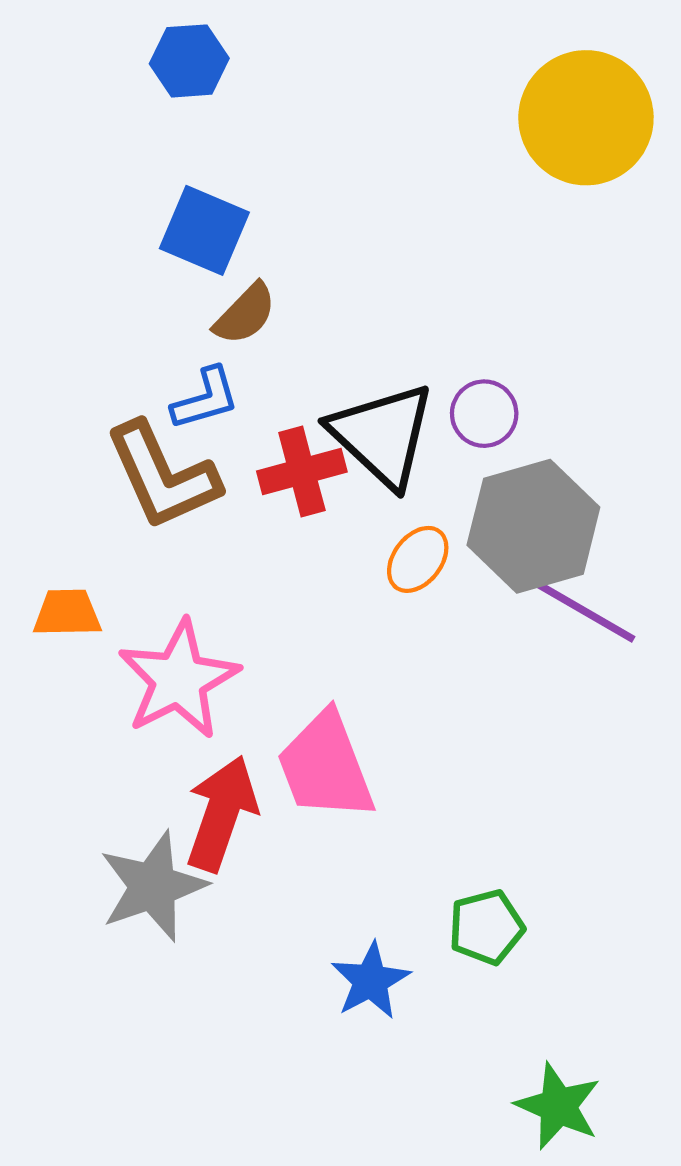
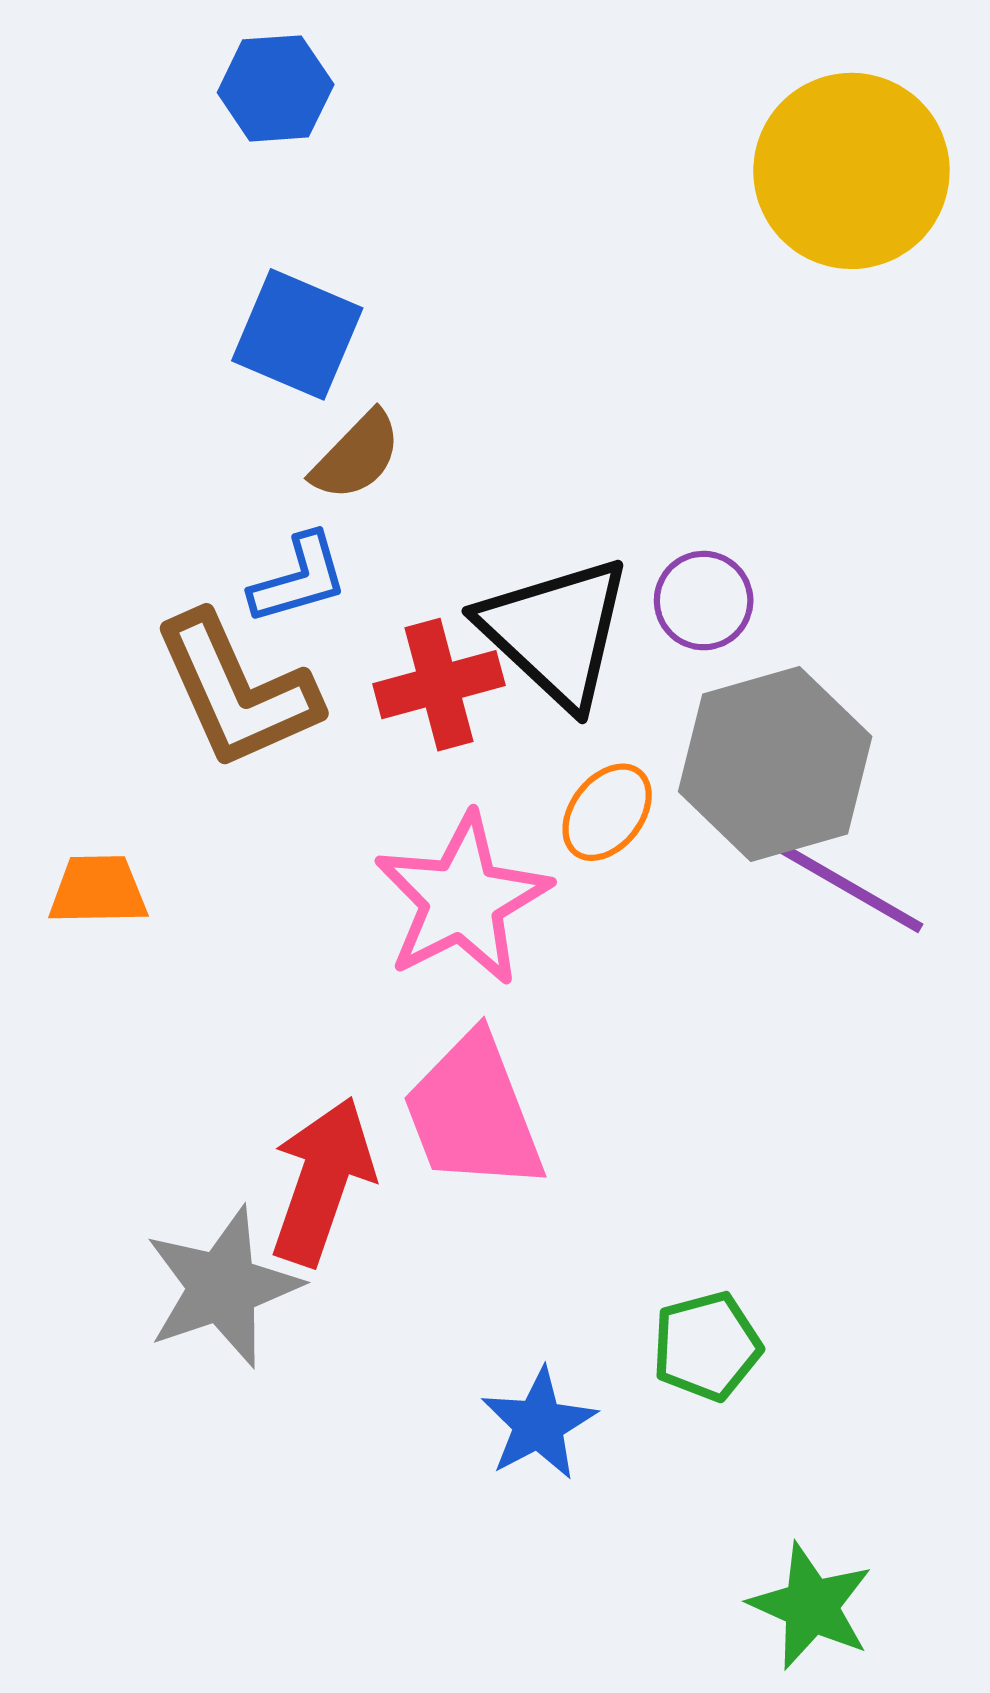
pink star: (179, 679) -> (462, 899), moved

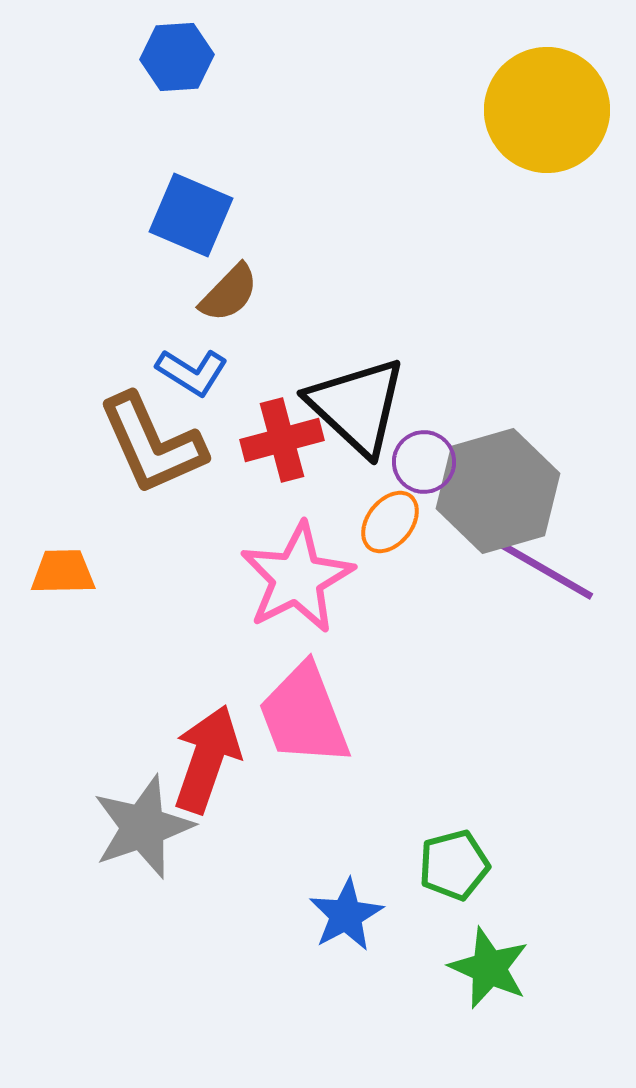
blue L-shape: (299, 579) -> (192, 372), turned 48
purple circle: (704, 601) -> (424, 462), moved
green star: (811, 1606) -> (489, 968), moved

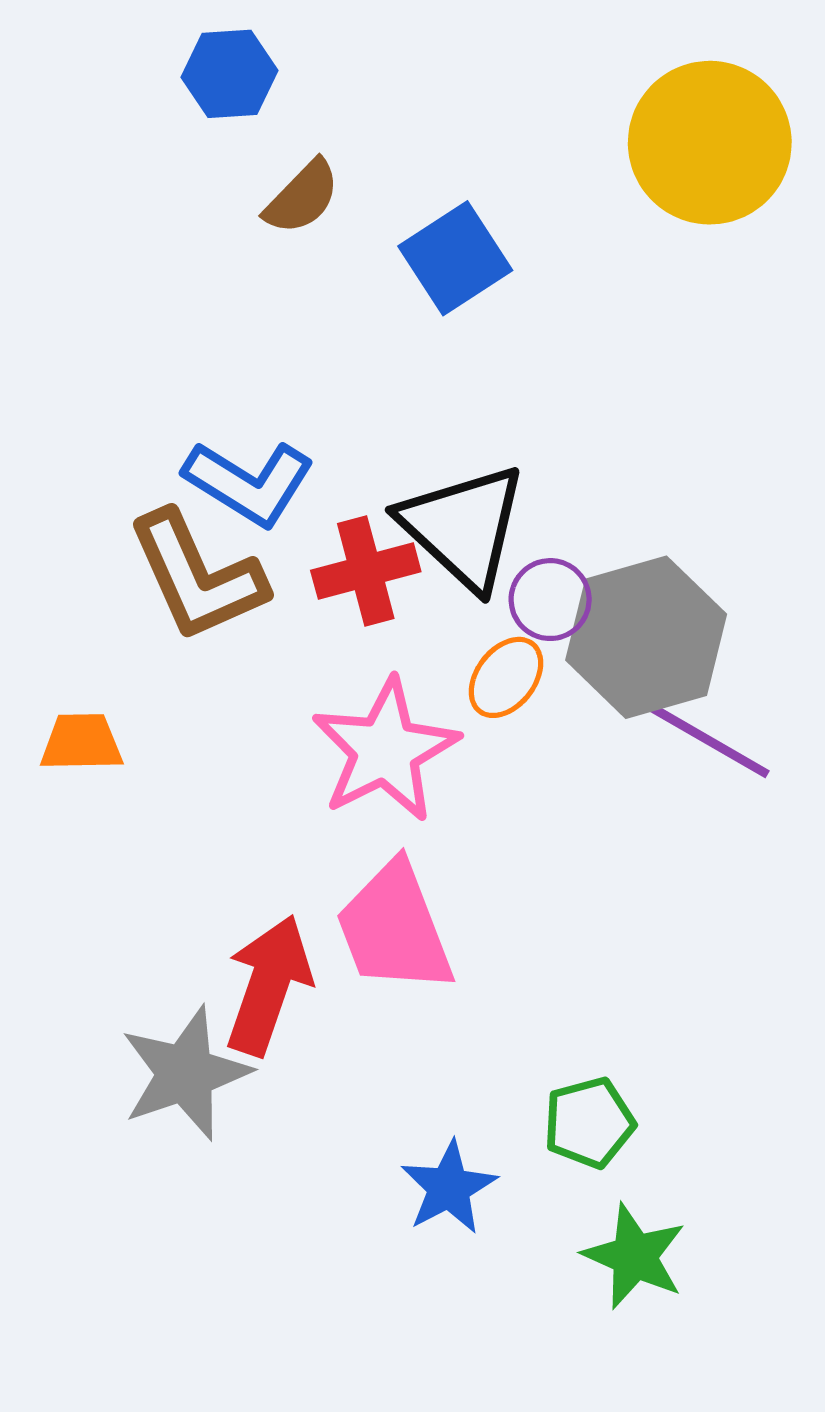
blue square: (191, 215) -> (455, 258), moved, turned 34
brown semicircle: (229, 293) -> (302, 197), moved
blue L-shape: (192, 372) -> (249, 483), size x1.4

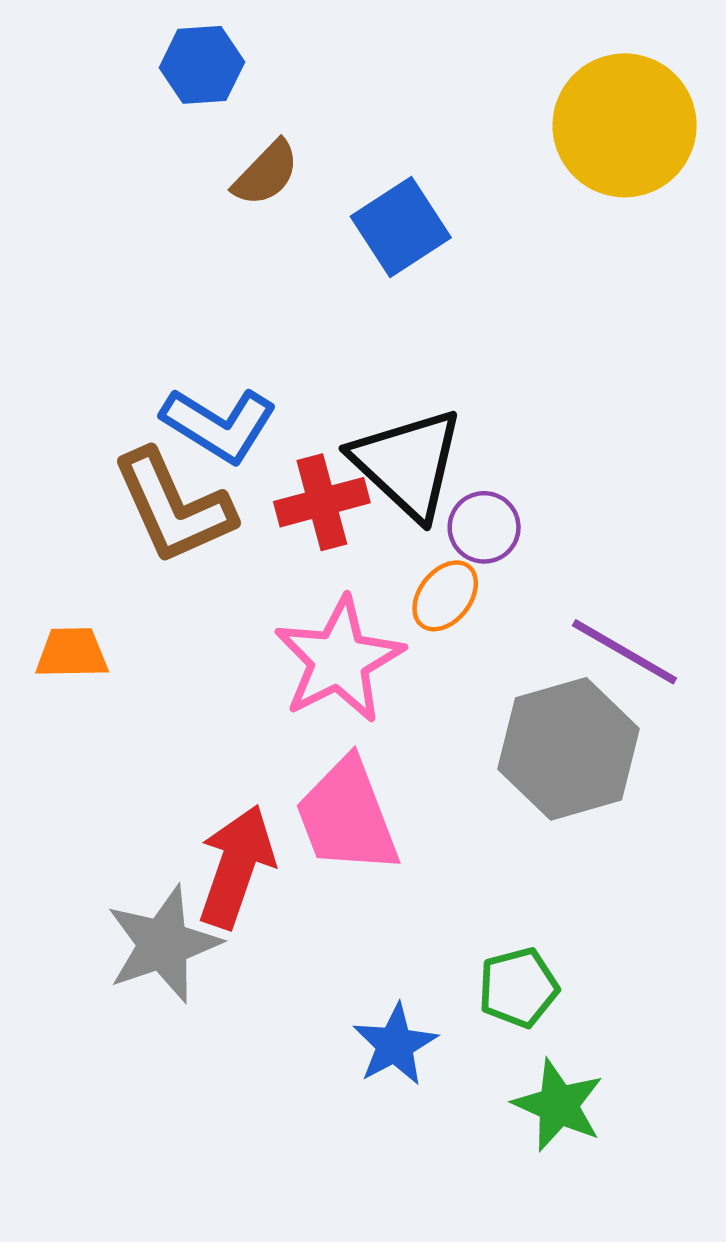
gray hexagon: (646, 637) -> (569, 749), moved

